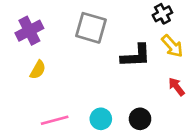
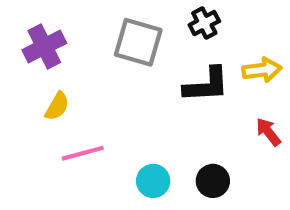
black cross: (162, 14) -> (204, 23), moved
yellow arrow: (172, 46) -> (262, 70), turned -55
pink line: (55, 120) -> (83, 153), moved

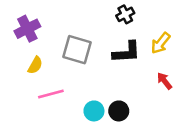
gray square: (138, 42) -> (77, 50), moved
yellow arrow: (262, 70) -> (161, 43), turned 135
black circle: (213, 181) -> (119, 111), moved

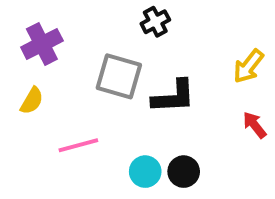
black cross: (125, 14) -> (155, 22), moved
black L-shape: (127, 52) -> (174, 97), moved
yellow semicircle: (35, 65) -> (32, 101), moved

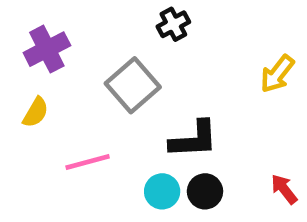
gray square: (119, 76) -> (133, 85), turned 33
black L-shape: (174, 97) -> (194, 139), moved
red arrow: (255, 125) -> (284, 189), moved

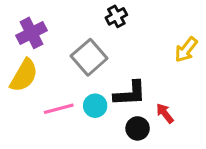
yellow semicircle: (36, 112) -> (24, 75), size x1.6
red arrow: (284, 189) -> (165, 113), moved
cyan circle: (162, 191) -> (95, 106), moved

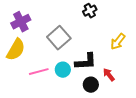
black cross: (116, 16) -> (90, 11), moved
yellow arrow: (186, 50) -> (118, 42), moved

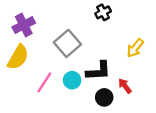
pink line: (39, 72) -> (44, 82), turned -42

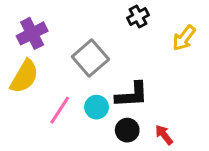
yellow arrow: (135, 48) -> (184, 38), moved
red arrow: (125, 86) -> (164, 135), moved
black circle: (104, 97) -> (127, 130), moved

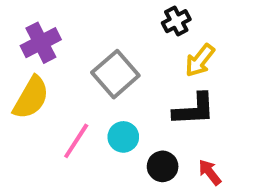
yellow arrow: (184, 38) -> (200, 60), moved
black L-shape: (132, 95) -> (194, 109), moved

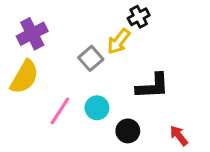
yellow arrow: (200, 60) -> (119, 41), moved
gray square: (115, 74) -> (91, 58), size x0.7
red arrow: (210, 172) -> (179, 136), moved

